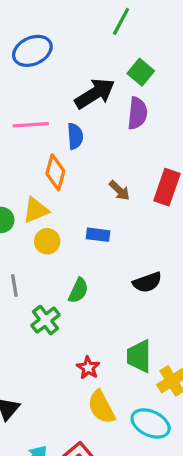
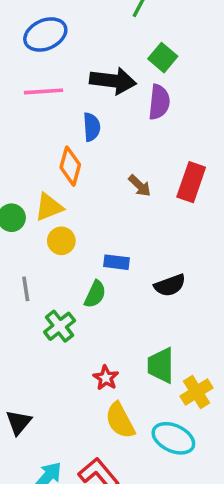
black arrow: (95, 94) -> (113, 81), turned 39
pink line: (31, 125) -> (44, 91), moved
blue rectangle: (98, 235) -> (116, 262), moved

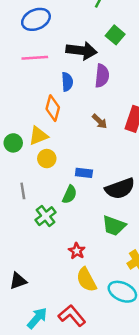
purple semicircle: (159, 102) -> (102, 76), moved
black semicircle: (170, 285) -> (120, 189), size x1.4
green trapezoid: (161, 365) -> (114, 226), moved, turned -70
black triangle: (19, 422) -> (18, 281), turned 30

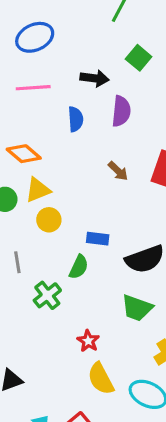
black arrow: (82, 51) -> (94, 78), size x0.7
orange diamond: (53, 108) -> (24, 154), moved, turned -65

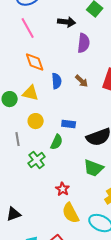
pink line: (33, 88) -> (28, 28), turned 65
blue semicircle: (76, 119) -> (57, 81), moved
orange diamond: (24, 154) -> (35, 62), moved, turned 30
yellow triangle: (38, 190) -> (31, 93), turned 36
yellow circle: (49, 220) -> (36, 121), moved

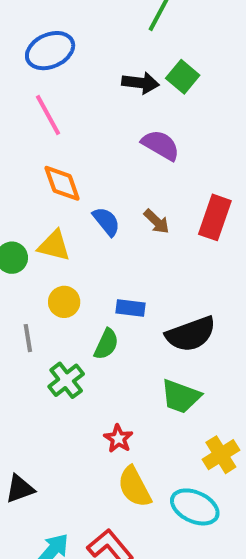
black arrow: (67, 22) -> (140, 83), moved
purple semicircle: (84, 43) -> (161, 145), turned -66
blue semicircle: (57, 81) -> (106, 221), turned -35

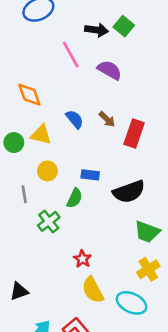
pink line: (48, 115) -> (71, 55), moved
orange diamond: (62, 183) -> (29, 95), moved
red rectangle: (215, 217) -> (134, 133), moved
green trapezoid: (181, 396) -> (147, 232), moved

